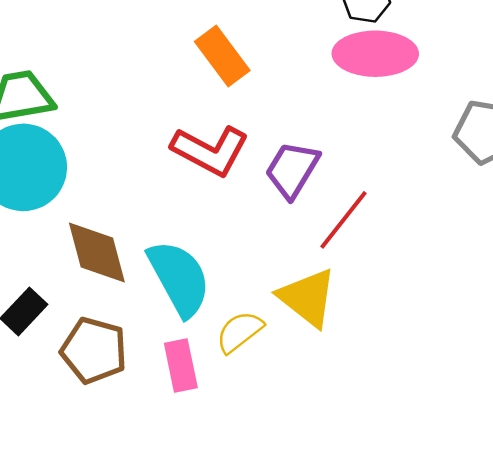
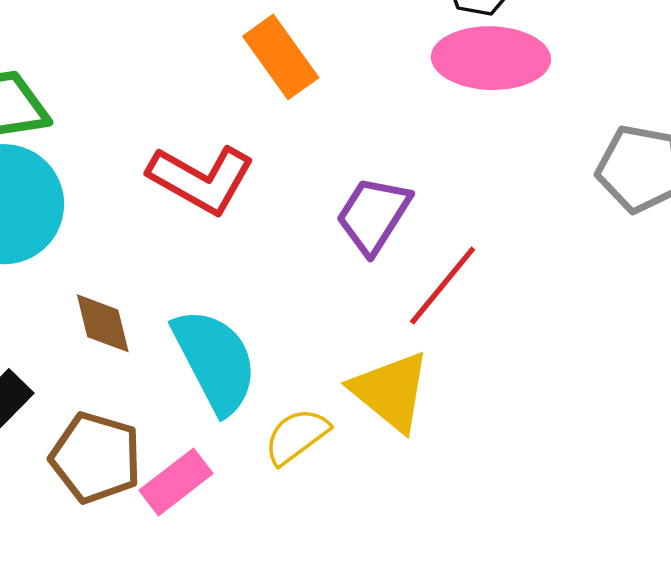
red L-shape: (210, 151) -> (201, 179), moved
brown diamond: (97, 253) -> (103, 323), size x0.7
pink rectangle: (181, 365) -> (176, 482), moved, turned 63

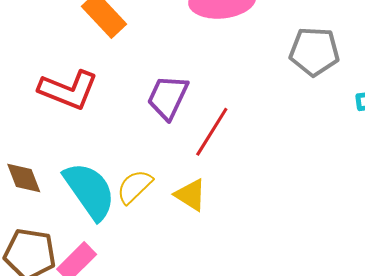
yellow triangle: (391, 391) -> (190, 195), size x0.7
yellow semicircle: (297, 436) -> (134, 187), moved

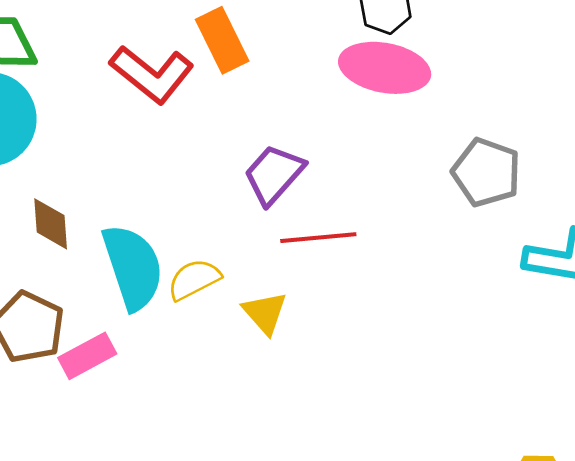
red L-shape: (68, 90) -> (152, 74), moved
red line: (212, 132) -> (318, 238), turned 36

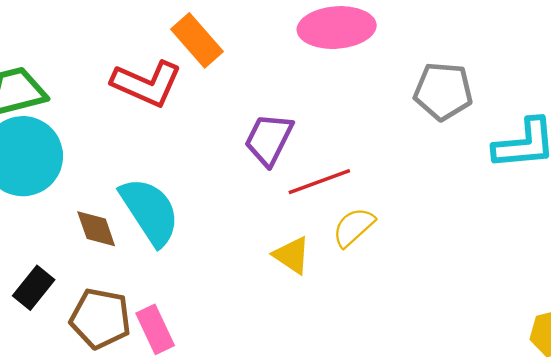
cyan semicircle: (133, 267) -> (150, 211), moved
yellow semicircle: (194, 279) -> (354, 227), moved
pink rectangle: (87, 356) -> (155, 329), turned -72

